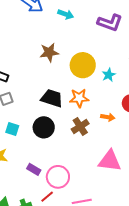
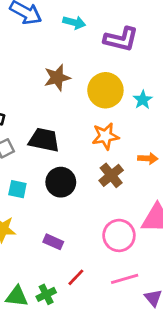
purple L-shape: (110, 23) -> (121, 39), moved
black trapezoid: (52, 98) -> (44, 140), moved
pink circle: (58, 177) -> (119, 235), moved

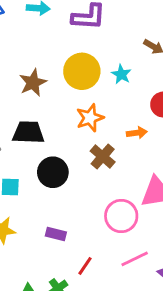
brown star: (57, 78) -> (33, 83), moved

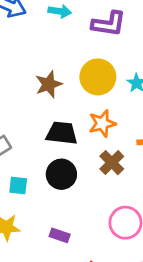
black trapezoid: (28, 132) -> (62, 133), moved

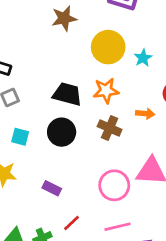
brown star: (49, 84) -> (64, 18), moved
brown cross: (112, 163) -> (110, 128), turned -30

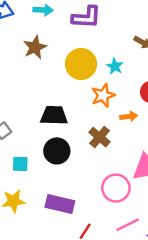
orange star: (106, 91) -> (103, 95), moved
brown cross: (110, 128) -> (99, 137), turned 30
purple rectangle: (52, 188) -> (60, 204), size x1.6

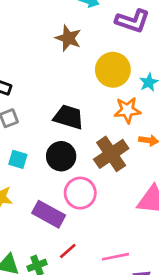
brown star: (35, 47) -> (68, 38), turned 30
brown cross: (99, 137) -> (111, 154), size x1.4
pink circle: (116, 188) -> (80, 193), moved

